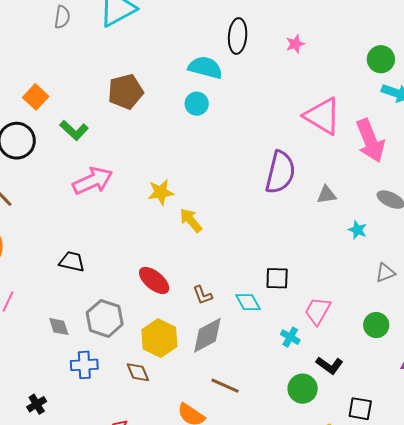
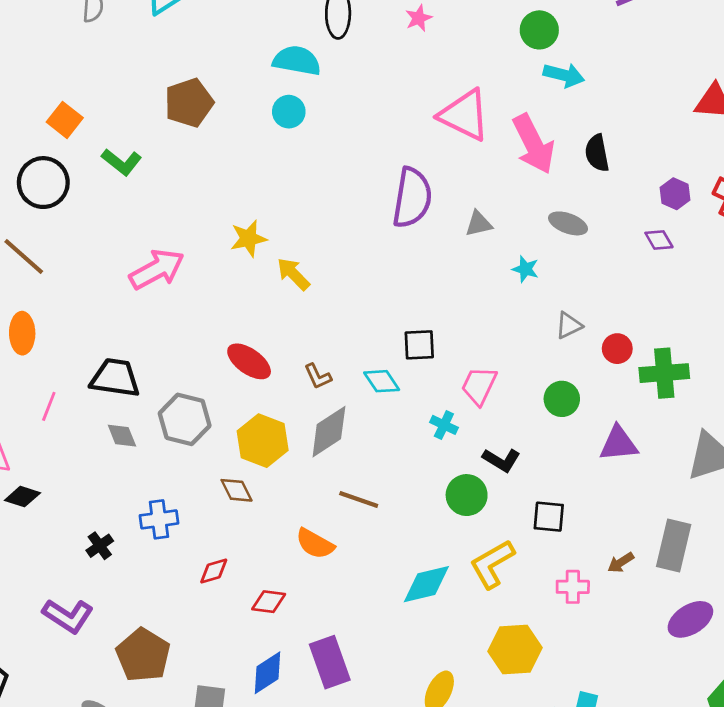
pink arrow: (93, 181) -> (157, 269), moved
black trapezoid: (72, 262) -> (115, 378), moved, size x1.4
blue cross: (84, 365) -> (159, 519), moved

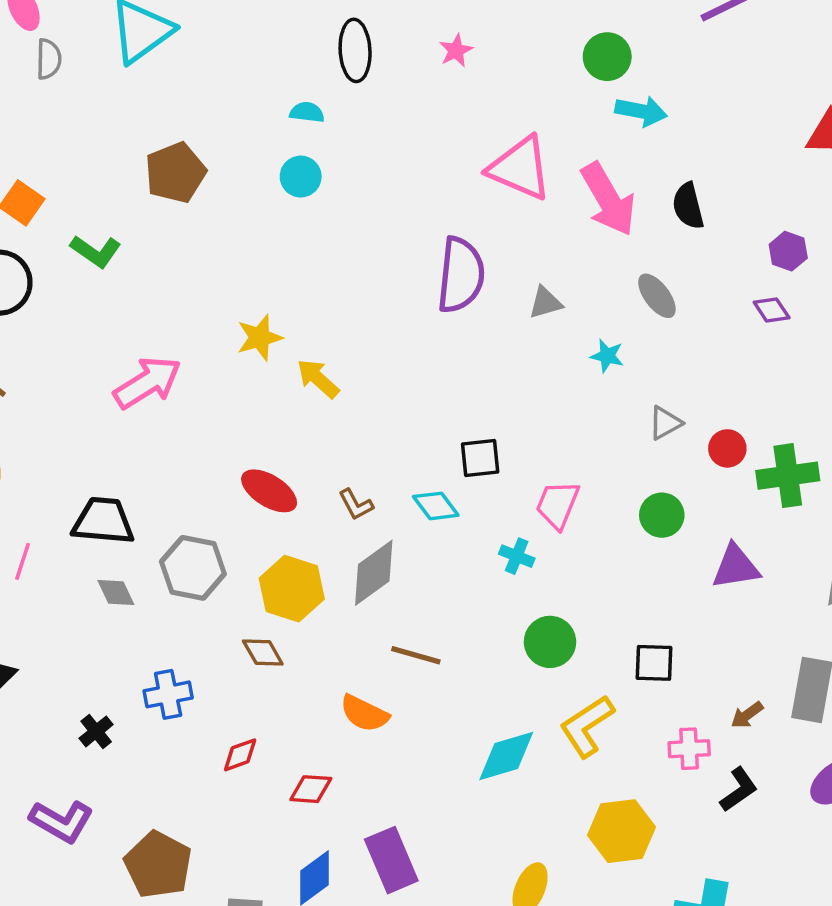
cyan semicircle: (297, 61) -> (307, 112), size x0.6
gray ellipse: (568, 223) -> (657, 296), turned 36
black L-shape: (501, 460) -> (739, 790), moved, turned -63

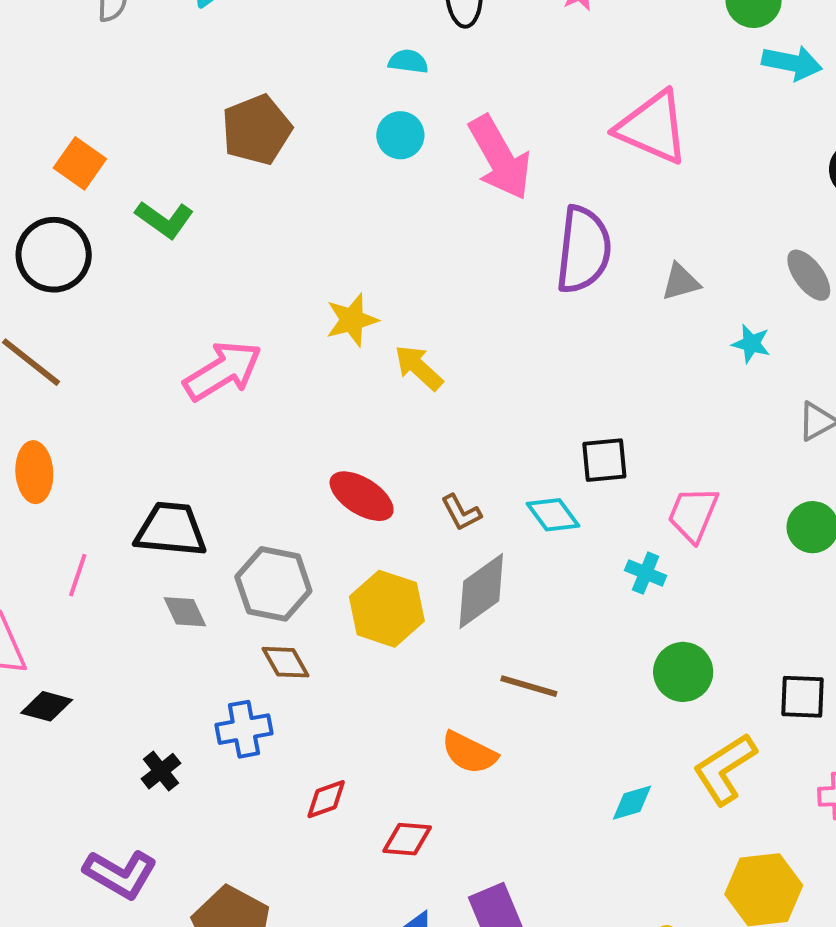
pink arrow: (608, 199) -> (500, 158), moved
brown diamond: (263, 653) -> (286, 662), moved
cyan diamond: (506, 756) -> (632, 803), size x0.6

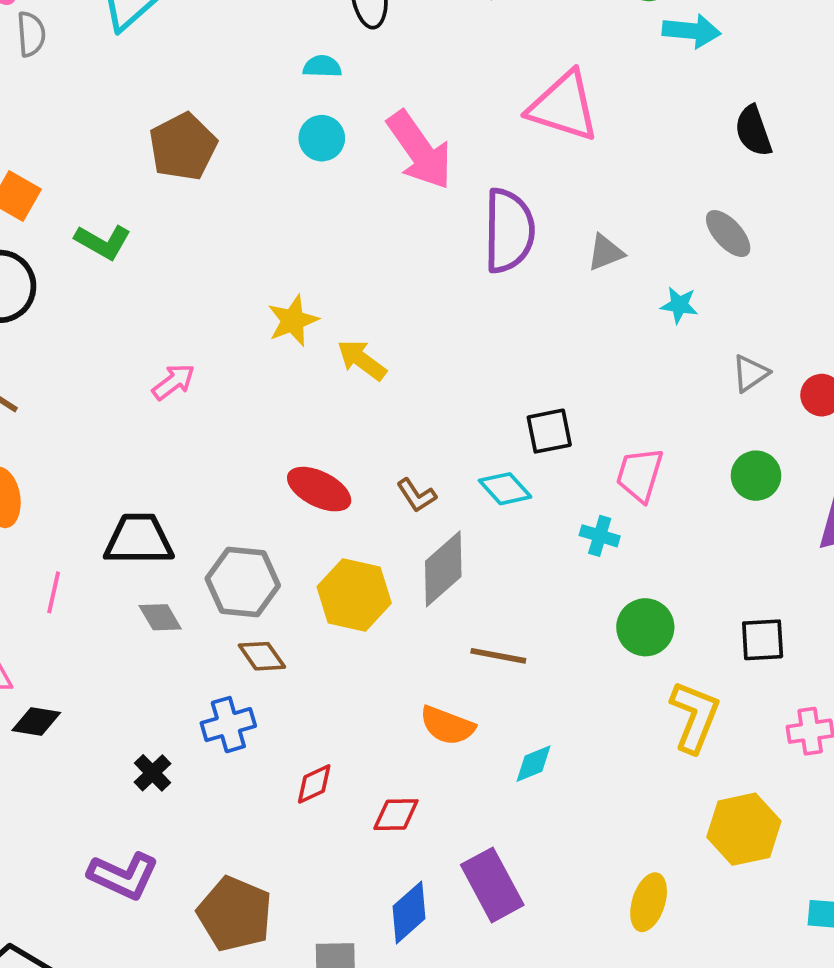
pink arrow: (223, 371) -> (173, 382), size x0.6
yellow L-shape: (725, 769) -> (695, 717), turned 150
cyan diamond: (632, 803) -> (534, 764), moved

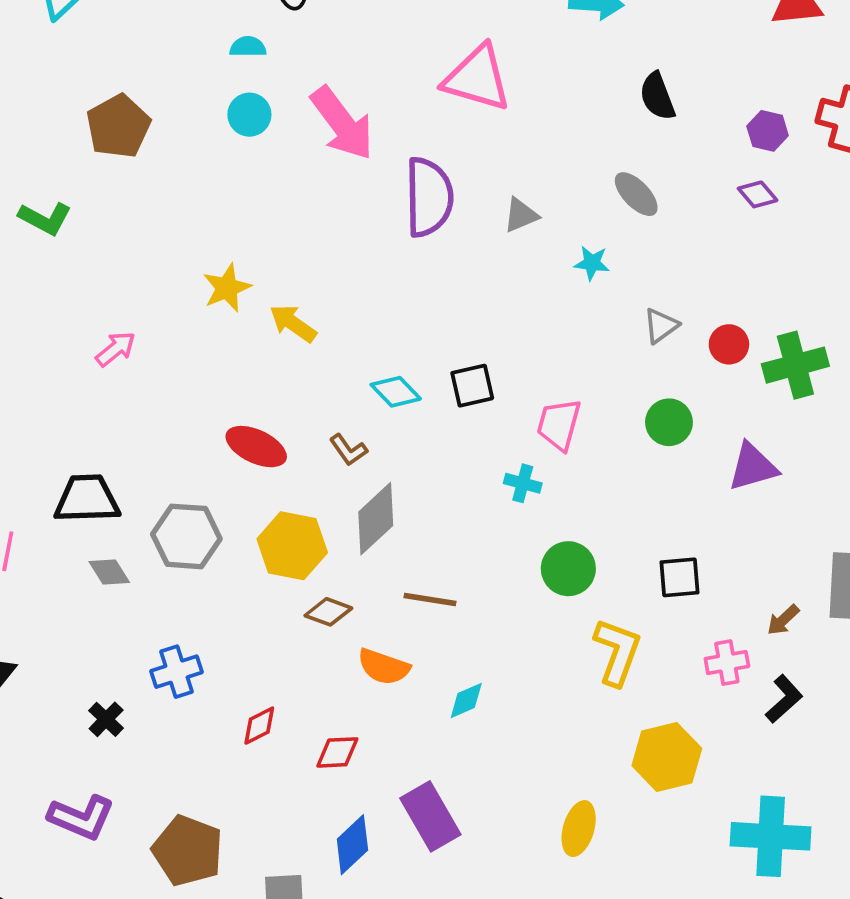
cyan diamond: (505, 489) -> (396, 392), moved
brown diamond: (262, 656) -> (328, 612), moved, turned -33

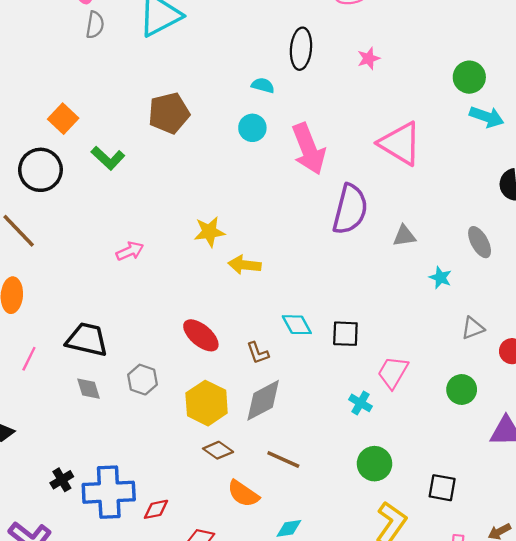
yellow arrow: (293, 323) -> (245, 265), turned -44
gray hexagon: (186, 536) -> (142, 380), size x0.7
blue cross: (176, 672) -> (109, 492), moved, size x1.6

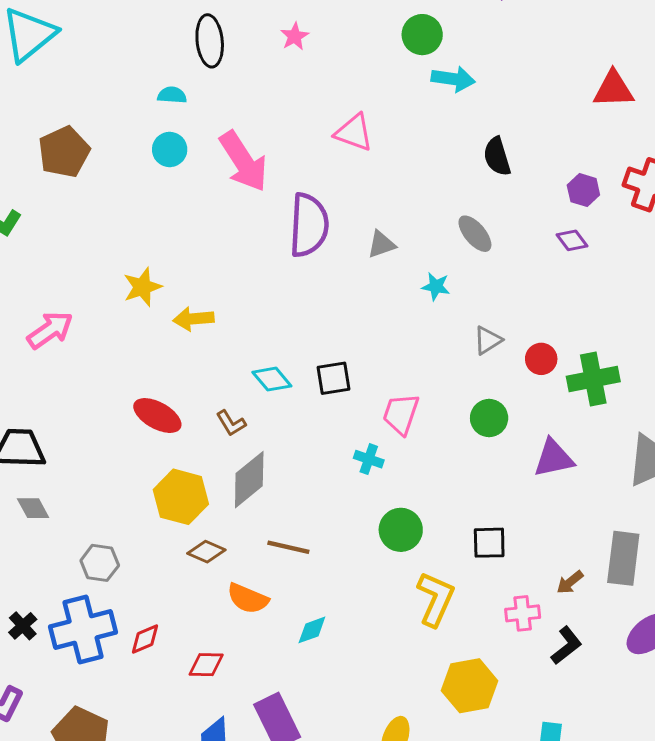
pink triangle: (400, 143) -> (354, 132), size x0.7
pink arrow: (130, 251) -> (50, 330), size x1.4
gray hexagon: (142, 380) -> (100, 563), moved

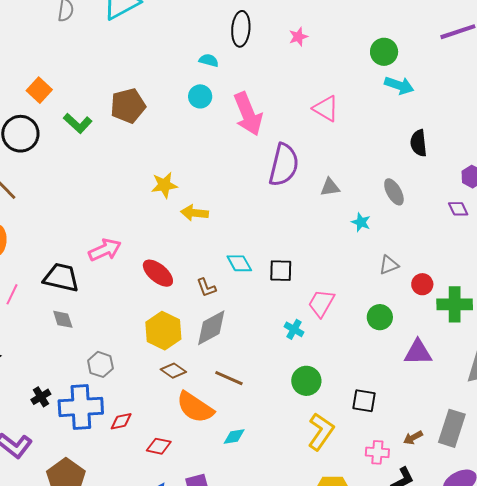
brown pentagon: (64, 152) -> (128, 106), moved
pink arrow: (50, 330) -> (105, 250), moved
orange semicircle: (248, 599) -> (195, 407), size x1.4

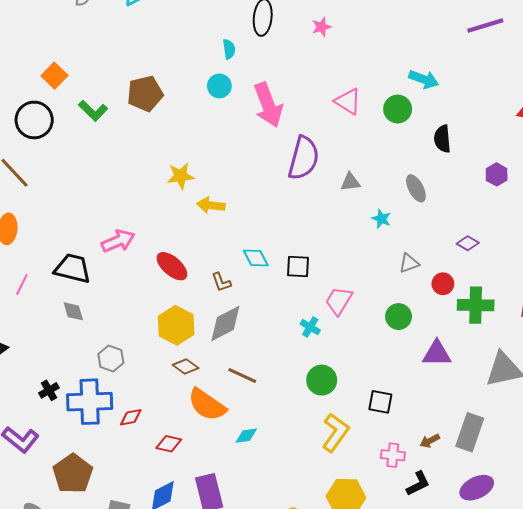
green circle: (384, 52) -> (398, 109), moved
cyan semicircle: (209, 60) -> (229, 49), turned 66
purple diamond: (458, 209) -> (468, 243), moved, turned -35

